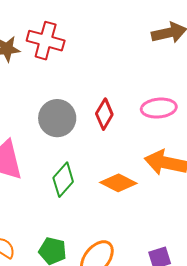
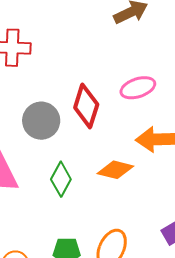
red diamond: (104, 114) -> (86, 106), size x1.4

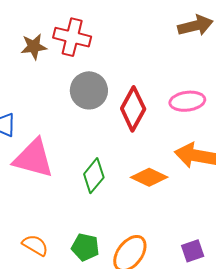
gray circle: (41, 121) -> (89, 90), moved

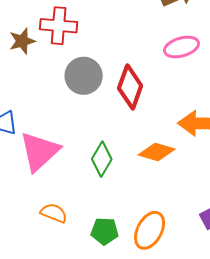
pink ellipse: (187, 101) -> (182, 47), moved
pink triangle: (33, 158) -> (39, 152), turned -48
orange semicircle: (35, 245) -> (54, 213), moved

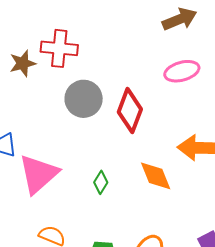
orange diamond: (157, 152) -> (156, 176), turned 51
green diamond: (102, 159) -> (101, 182), size x0.7

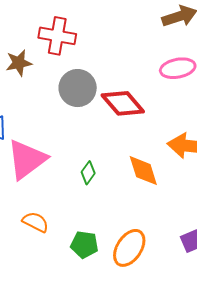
brown star: (23, 63) -> (19, 63), moved
red diamond: (130, 111) -> (123, 103), turned -66

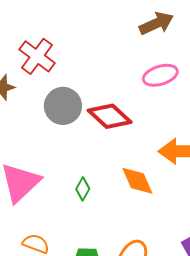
red cross: (57, 36) -> (37, 56), turned 33

